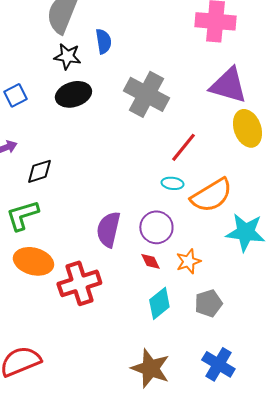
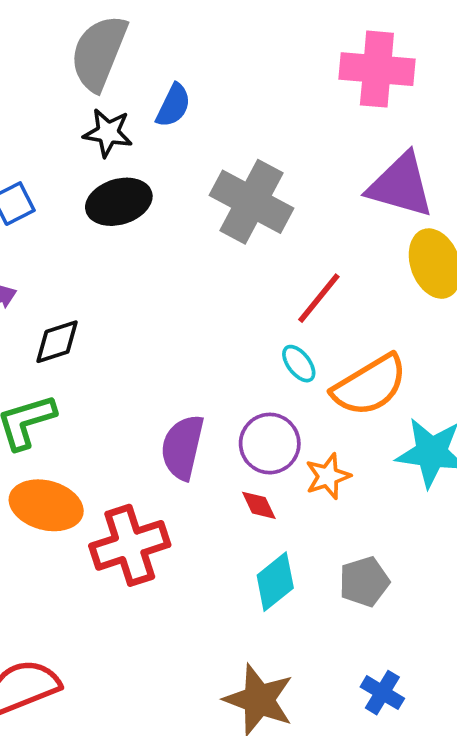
blue semicircle: (103, 41) -> (173, 105), turned 35
cyan ellipse: (172, 183) -> (299, 364), turned 45
orange star: (188, 261) -> (328, 476), moved
blue cross: (218, 364) -> (382, 693), size x0.7

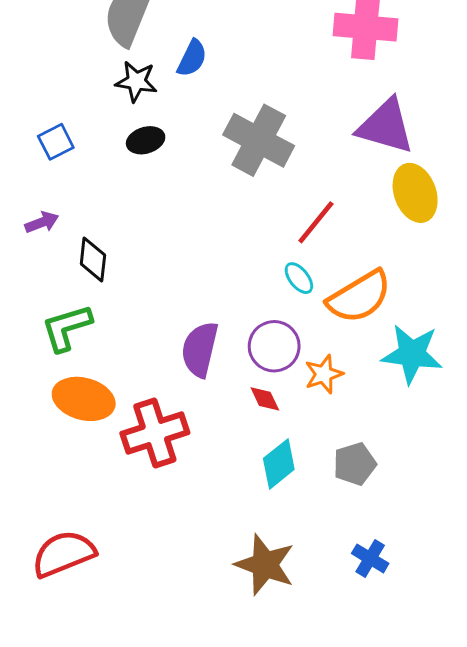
black ellipse: (119, 202) -> (146, 140), size x0.7
black diamond: (57, 342) -> (93, 260), turned -66

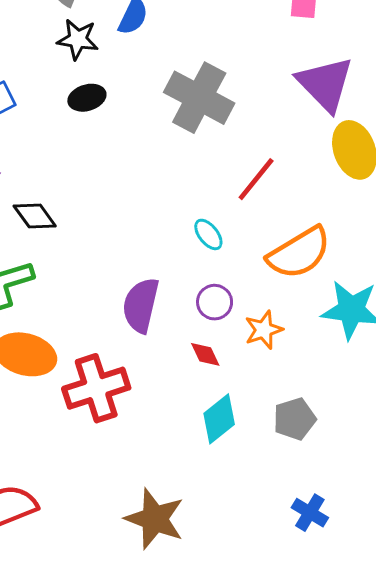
purple triangle: (386, 126) -> (325, 84), turned 30
black diamond: (93, 260) -> (35, 216), turned -42
cyan ellipse: (299, 278) -> (208, 234), moved
purple circle: (274, 346) -> (215, 302), size x0.7
brown star: (265, 565) -> (155, 519), moved

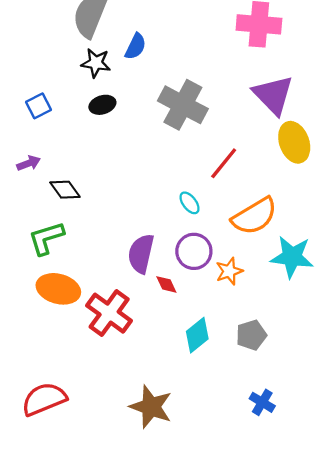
purple circle: (215, 302) -> (194, 251), size x1.4
red diamond: (205, 354) -> (166, 284), moved
red cross: (96, 388) -> (109, 313), turned -36

